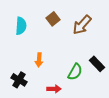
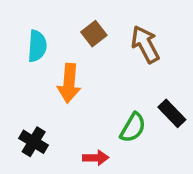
brown arrow: (82, 25) -> (145, 44), turned 110
orange arrow: (39, 60) -> (69, 83), moved, size x1.5

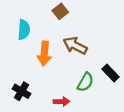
brown square: (94, 34) -> (60, 11), moved
brown arrow: (145, 44) -> (75, 46), moved, turned -35

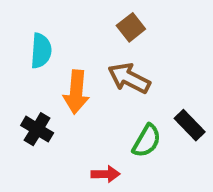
brown square: (60, 11) -> (131, 27), moved
black cross: (22, 91) -> (37, 129), moved

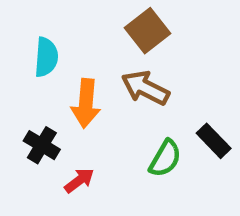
brown square: (131, 27) -> (148, 31), size x1.4
red arrow: (106, 174) -> (79, 180), moved, turned -36

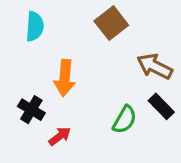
cyan semicircle: (46, 57) -> (35, 26), moved
brown arrow: (145, 88) -> (155, 66), moved

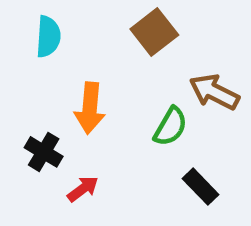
black rectangle: (161, 106) -> (200, 187), moved
green semicircle: (125, 120) -> (170, 127), moved

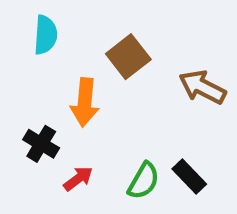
brown square: (154, 32) -> (128, 57), moved
green semicircle: (170, 127) -> (144, 181), moved

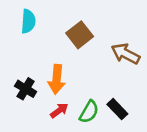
orange arrow: (85, 102) -> (57, 79), moved
red arrow: (78, 179) -> (59, 110), moved

